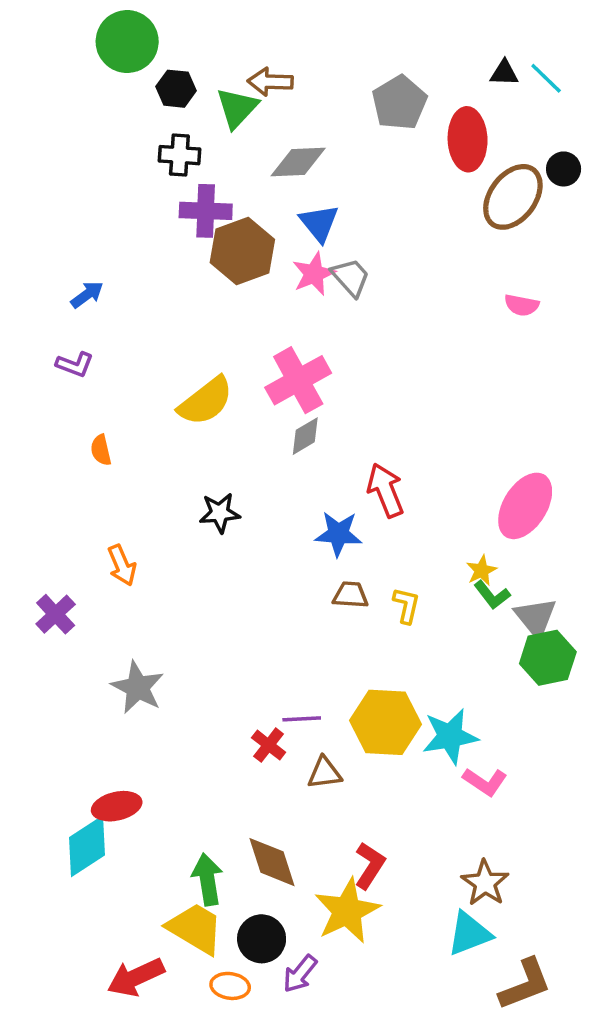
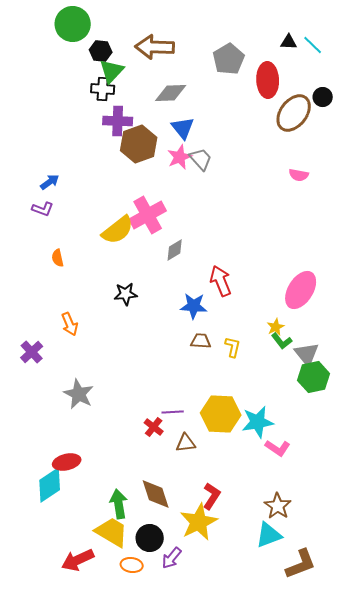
brown arrow: (270, 82) -> (155, 47), size x1.5
green triangle: (237, 108) -> (112, 71), moved
blue arrow: (87, 295) -> (50, 182), moved
pink cross: (298, 380) -> (148, 215), moved

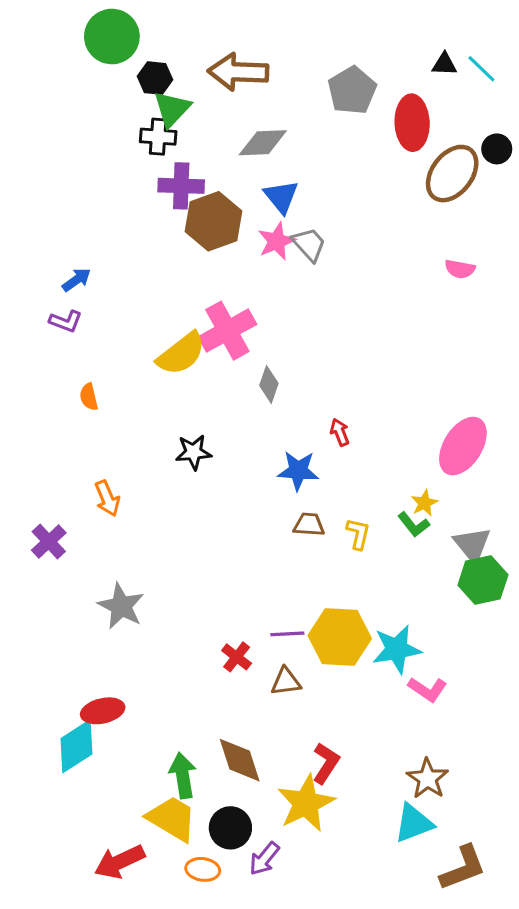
gray diamond: (175, 250) -> (269, 384), turned -40
red arrow: (221, 281) -> (340, 432), size x0.6
green L-shape: (282, 341) -> (414, 525), moved
purple line: (173, 412) -> (287, 634), moved

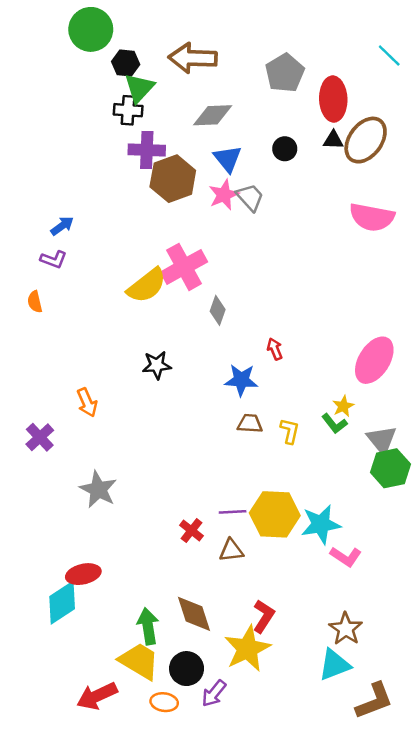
black triangle: (444, 64) -> (333, 140), moved
black circle: (497, 149) -> (285, 149), moved
pink semicircle: (460, 269) -> (372, 217), size x1.8
orange semicircle: (89, 397) -> (35, 302), moved

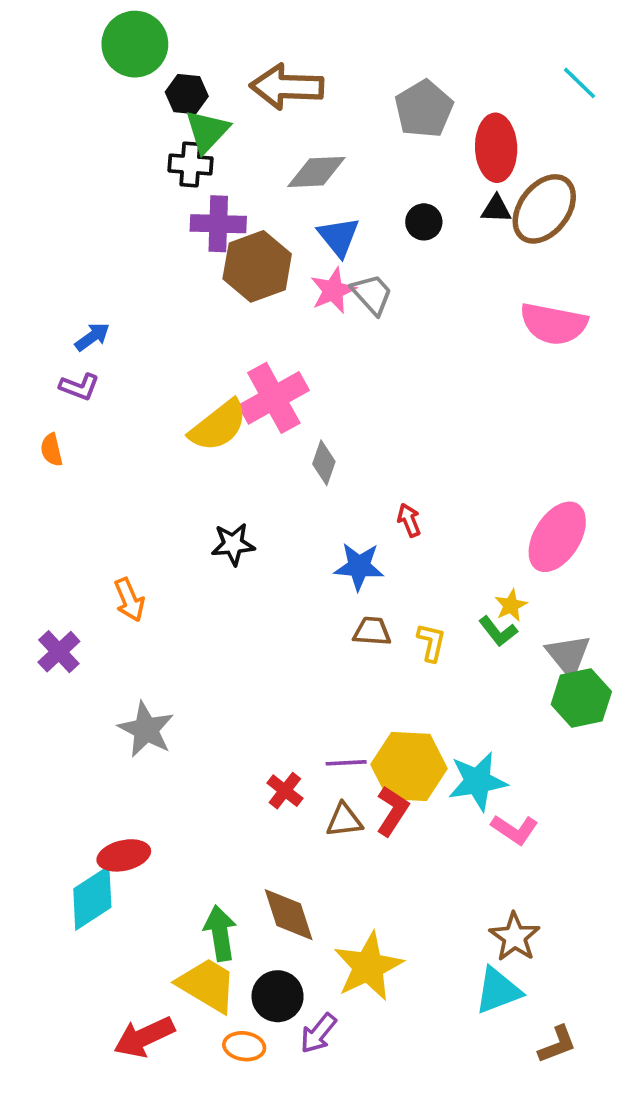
red L-shape: (264, 616) -> (392, 811), moved
brown L-shape: (374, 701) -> (557, 1044), size x0.7

